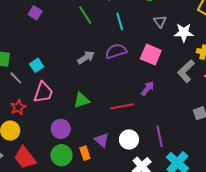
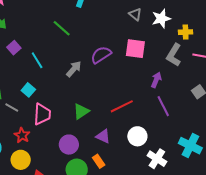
purple square: (35, 13) -> (14, 48), moved, turned 32
cyan line: (120, 21) -> (37, 60), moved
purple arrow: (148, 88) -> (156, 80), moved
purple line: (160, 136) -> (163, 106), moved
purple triangle: (102, 140) -> (103, 136), moved

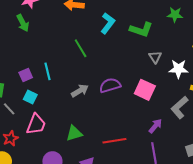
purple square: (14, 48) -> (26, 75), moved
cyan square: (28, 90) -> (30, 97), turned -32

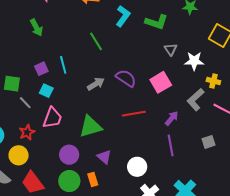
green arrow: (23, 23) -> (36, 28), moved
purple semicircle: (110, 85) -> (126, 78), turned 50
pink square: (145, 90) -> (161, 82), turned 35
green triangle: (74, 133) -> (90, 127), size x1.4
red line: (114, 141) -> (134, 114), moved

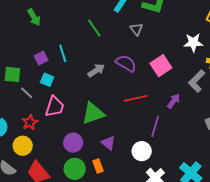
gray triangle: (171, 49) -> (136, 29), moved
purple line: (171, 145) -> (155, 126), moved, turned 30

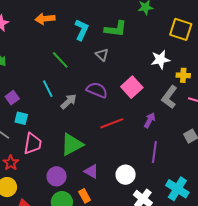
cyan line: (63, 53) -> (48, 89), moved
purple line: (155, 126) -> (154, 152), moved

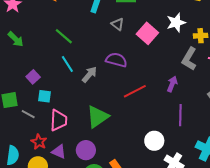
green line: (60, 60) -> (64, 36), moved
pink square: (132, 87) -> (147, 33), moved
purple triangle: (91, 171) -> (59, 152), moved

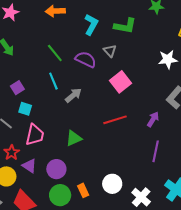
pink square: (147, 33) -> (120, 82), moved
purple semicircle: (116, 60) -> (86, 59), moved
green triangle: (98, 117) -> (74, 138), size x0.7
white circle: (154, 141) -> (112, 184), moved

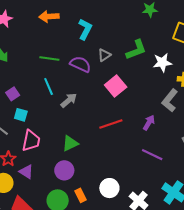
green L-shape: (125, 26) -> (136, 50), moved, turned -30
gray triangle: (110, 51) -> (104, 55), turned 40
green line: (55, 53) -> (49, 59), turned -42
purple line: (156, 151) -> (152, 155), turned -75
purple circle: (56, 169) -> (64, 170), moved

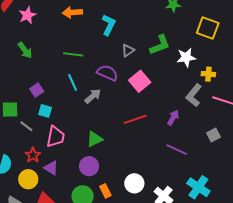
purple semicircle: (80, 64) -> (107, 73), moved

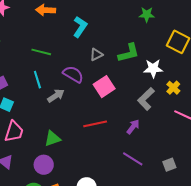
yellow cross: (208, 74) -> (173, 88), turned 32
gray L-shape: (194, 95) -> (146, 99), moved
gray square: (213, 135) -> (169, 165), moved

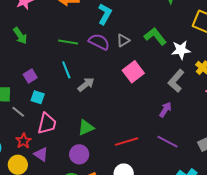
green L-shape: (129, 53) -> (155, 36), turned -110
purple semicircle: (73, 74) -> (99, 42), moved
red line: (95, 124) -> (126, 142), moved

